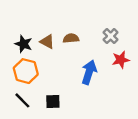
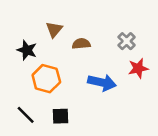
brown triangle: (47, 42) -> (54, 29), moved, turned 42
orange hexagon: (26, 71) -> (46, 79), moved
blue arrow: (89, 72) -> (102, 83), turned 85

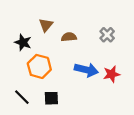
red star: (138, 68) -> (112, 74), moved

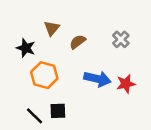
brown semicircle: (69, 37) -> (78, 42), turned -32
black line: (22, 97) -> (34, 116), moved

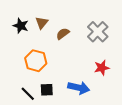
gray cross: (121, 39) -> (98, 32), size x1.5
black star: (26, 48) -> (21, 26), moved
blue arrow: (97, 79) -> (79, 88), moved

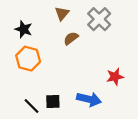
brown triangle: (42, 23) -> (62, 13), moved
gray cross: (98, 32) -> (99, 19), moved
orange hexagon: (36, 61) -> (28, 59), moved

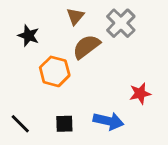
brown semicircle: (71, 38) -> (86, 47), size x1.5
orange hexagon: (28, 59) -> (55, 71), moved
black line: (31, 106) -> (20, 124), moved

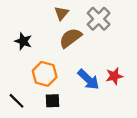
black star: (29, 36) -> (23, 41), moved
orange hexagon: (55, 71) -> (45, 74), moved
blue arrow: (108, 121) -> (88, 79), moved, turned 30

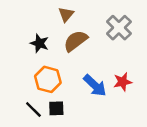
gray cross: (99, 19) -> (119, 28), moved
black star: (23, 41) -> (39, 43), moved
black line: (16, 101) -> (33, 110), moved

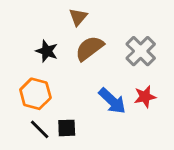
gray cross: (119, 28) -> (141, 51), moved
orange hexagon: (48, 79) -> (35, 94), moved

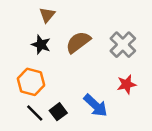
brown triangle: (78, 17) -> (47, 15), moved
blue arrow: (112, 101) -> (96, 105), moved
black square: (67, 128) -> (58, 112), turned -35

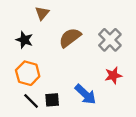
black star: (41, 45) -> (24, 40), moved
black square: (58, 112) -> (52, 100), turned 32

